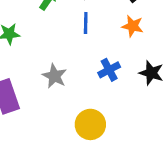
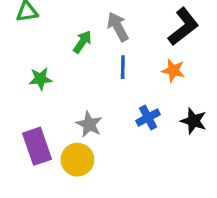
yellow circle: (90, 124) -> (77, 160), moved

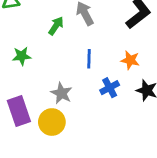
blue line: (123, 67) -> (89, 59), moved
orange star: (173, 70) -> (130, 60), moved

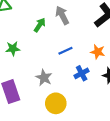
blue line: (89, 59) -> (65, 51), turned 64
yellow circle: (52, 122) -> (56, 103), moved

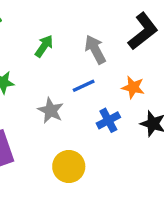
gray arrow: (62, 15) -> (95, 49), moved
gray star: (44, 78) -> (51, 110), moved

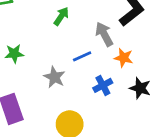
green arrow: (44, 46) -> (61, 16), moved
gray arrow: (95, 49) -> (104, 34), moved

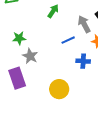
gray star: (54, 77) -> (30, 56), moved
blue cross: (103, 85) -> (83, 61), turned 32

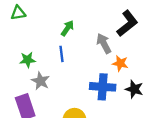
blue line: (68, 40) -> (62, 54), moved, turned -72
blue cross: (83, 61) -> (103, 87), size x1.5

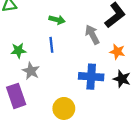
green arrow: (67, 28) -> (57, 20), turned 70
orange star: (120, 63) -> (117, 52), moved

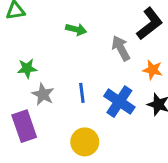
blue line: (51, 45) -> (82, 93), moved
blue cross: (91, 77) -> (119, 102), turned 30

